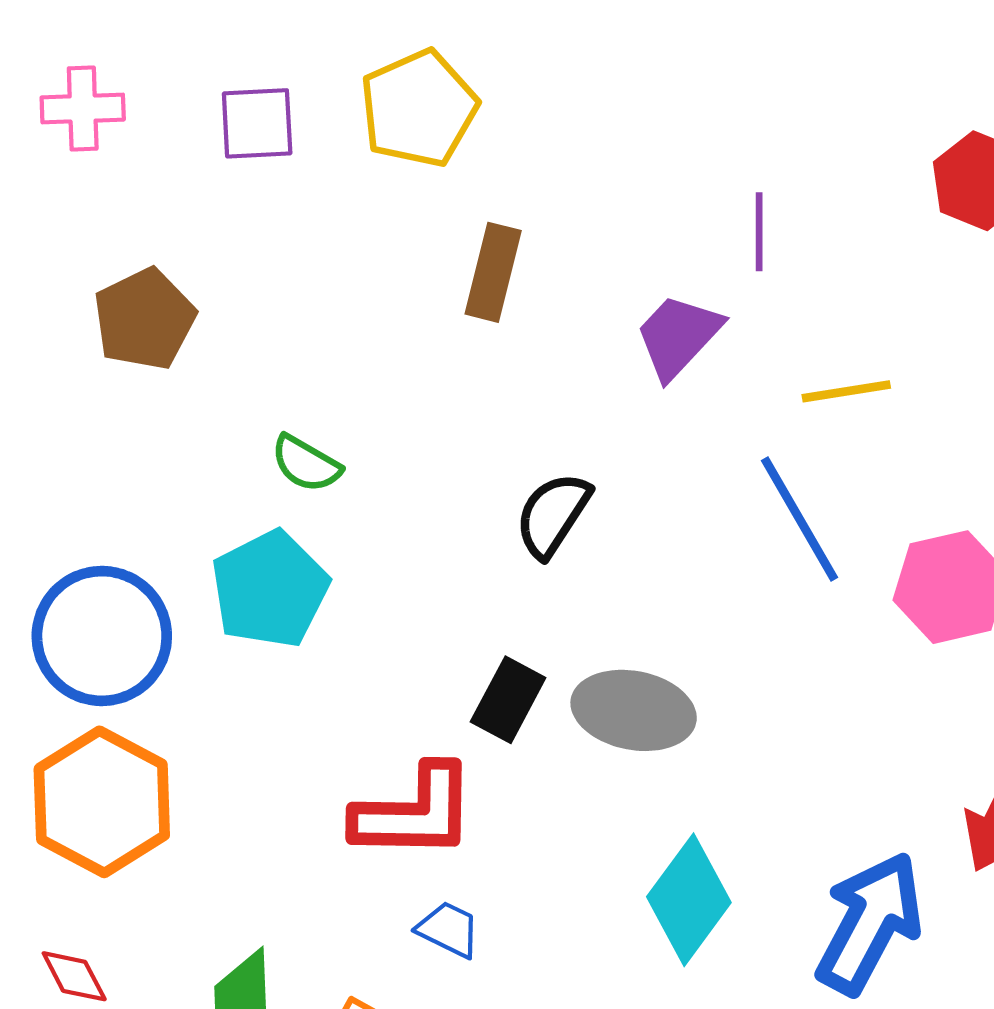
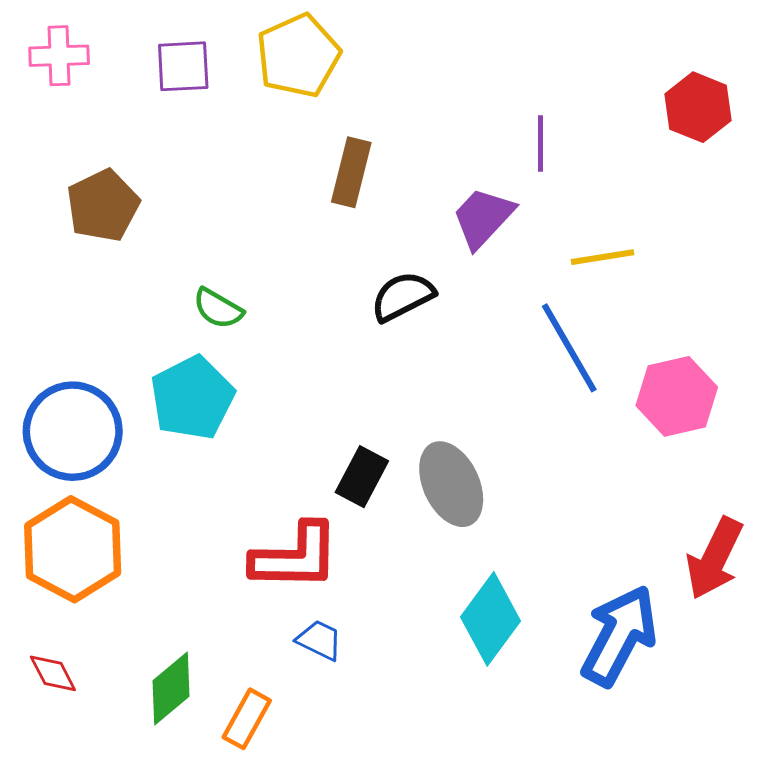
black semicircle: (553, 515) -> (403, 296), moved, turned 30
gray ellipse: (634, 710) -> (451, 484), turned 54

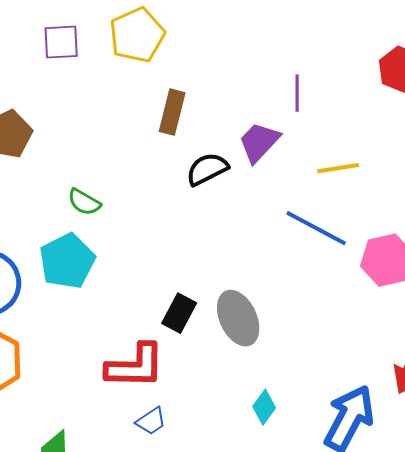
black semicircle: (403, 296) -> (207, 169), moved
blue line: (569, 348) -> (316, 228), turned -32
cyan diamond: (491, 619) -> (264, 407), size x0.6
blue trapezoid: (319, 640) -> (151, 421), turned 120

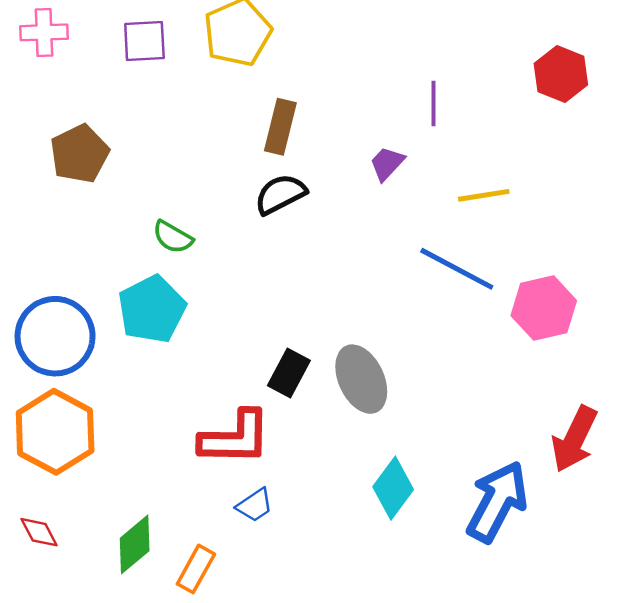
purple trapezoid: (259, 142) -> (387, 164), size x0.7
black semicircle: (207, 169) -> (280, 194), moved
cyan diamond: (264, 407) -> (393, 488), size x1.4

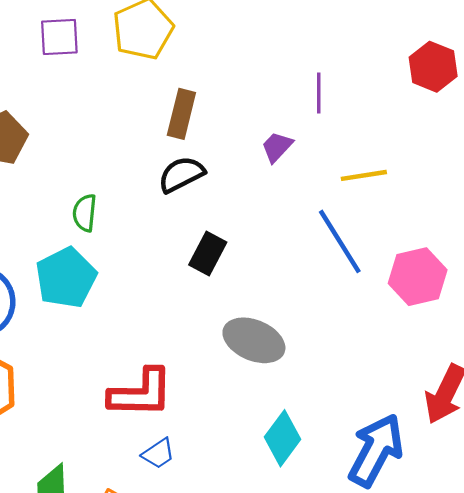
green semicircle: (173, 237) -> (85, 213), turned 66
blue line: (457, 269) -> (340, 241), turned 30
black rectangle: (289, 373) -> (208, 254), moved
gray ellipse: (361, 379) -> (254, 340), turned -42

